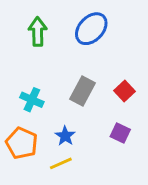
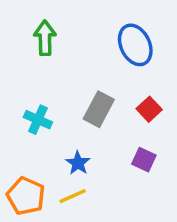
blue ellipse: (91, 29) -> (135, 45), moved, turned -68
orange pentagon: (22, 143) -> (26, 196), moved

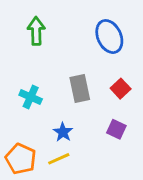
gray rectangle: (99, 109) -> (80, 89), turned -40

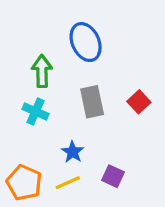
green arrow: (36, 31) -> (42, 71), moved
blue ellipse: (109, 37) -> (86, 42), moved
purple square: (116, 129) -> (113, 176), moved

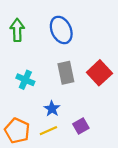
green arrow: (42, 71) -> (17, 30), moved
red square: (139, 102) -> (99, 73), size x1.5
purple square: (113, 176) -> (81, 126), turned 35

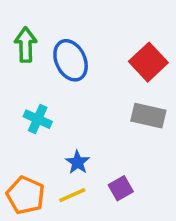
blue ellipse: (61, 30) -> (71, 60), moved
gray rectangle: (66, 73) -> (148, 116), moved, turned -65
red square: (99, 73) -> (148, 62), moved

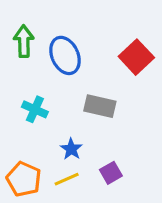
gray rectangle: (148, 116) -> (100, 106), moved

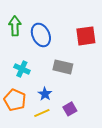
red square: (136, 57) -> (86, 36), turned 35
orange pentagon: (24, 179) -> (15, 100), moved

